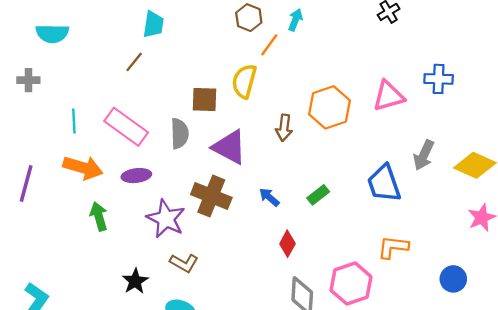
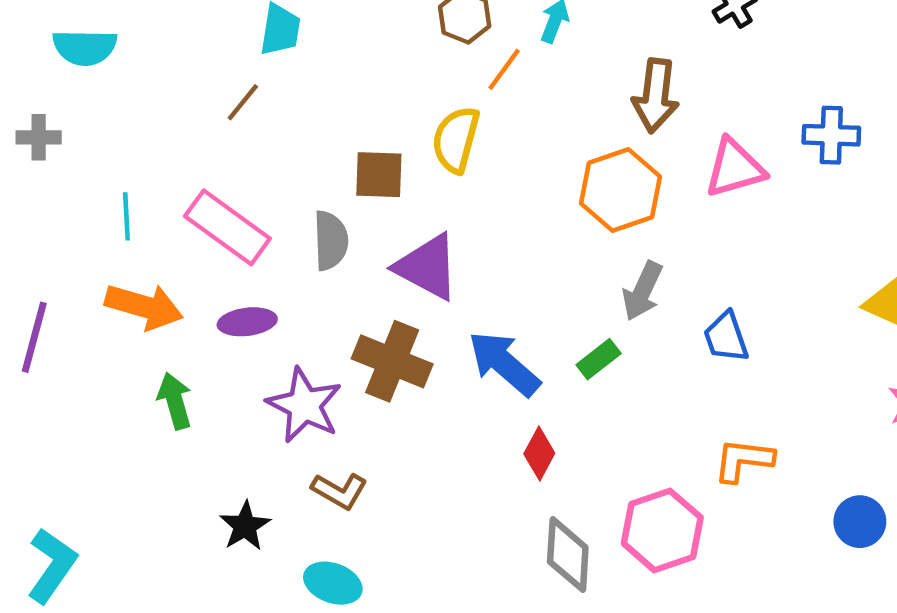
brown arrow: (284, 128) -> (656, 96), moved, size x1.4
gray arrow: (424, 155) -> (642, 291), moved
blue trapezoid: (384, 183) -> (726, 337), size x0.7
blue arrow: (269, 197) -> (504, 364), size x1.8

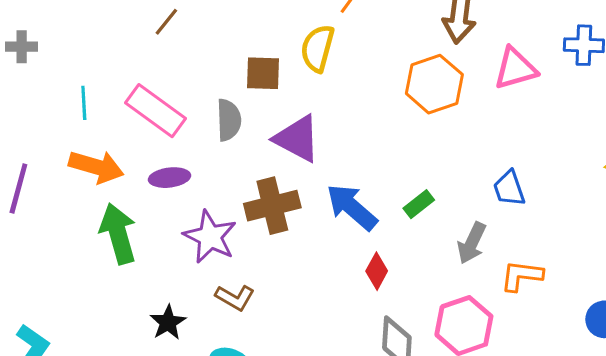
gray arrow: (642, 291) -> (472, 243), moved
brown cross: (392, 361) -> (272, 206), turned -36
green arrow: (175, 401) -> (118, 234), size x1.5

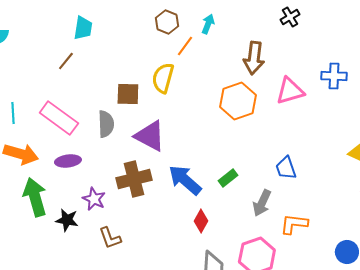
purple star: (210, 237) -> (94, 199), size x0.7
brown L-shape: (235, 298) -> (110, 238), turned 40
black star: (168, 322) -> (67, 220), moved, turned -30

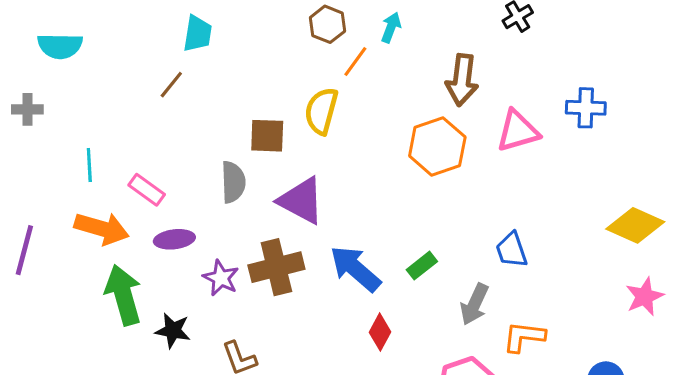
pink rectangle: (59, 118) -> (147, 190), moved, size x0.6
purple star: (94, 199) -> (221, 278), moved

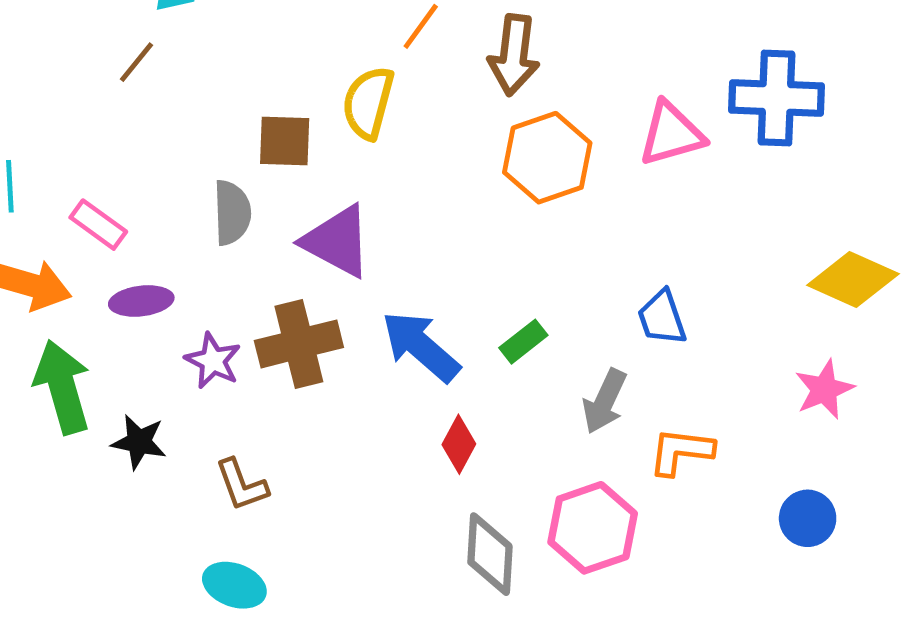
brown arrow: (462, 80) -> (514, 55), moved
blue cross: (586, 108) -> (777, 98), size x1.5
pink star: (645, 297) -> (824, 389), moved

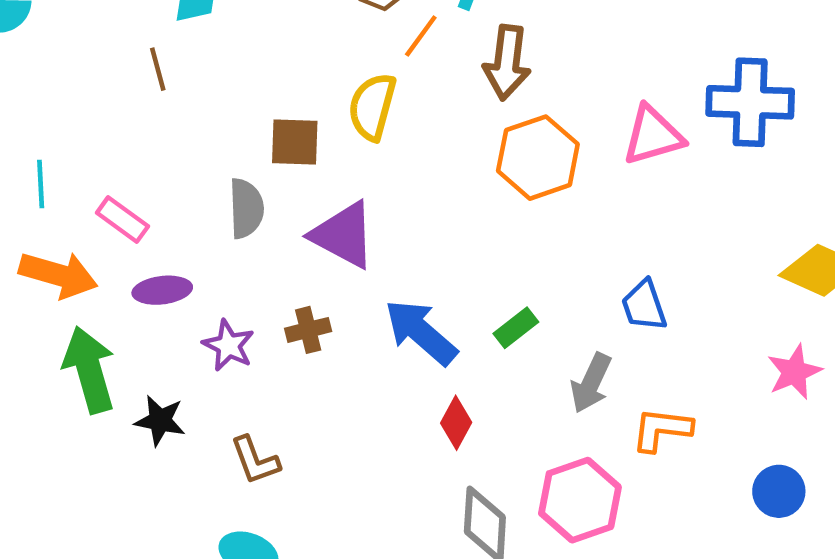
brown line: (137, 62) -> (158, 69), turned -54
brown cross: (299, 344) -> (308, 330), size x0.6

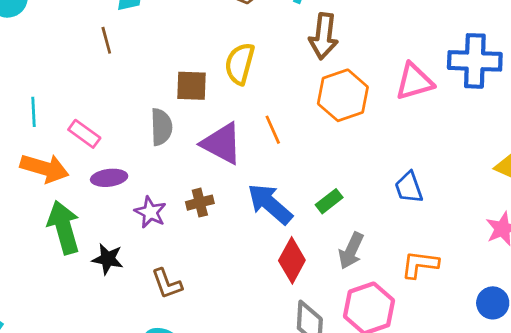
orange line: (421, 36) -> (273, 130), moved, turned -60
gray arrow: (591, 383) -> (351, 251), moved
red diamond: (456, 423) -> (292, 260), size x1.4

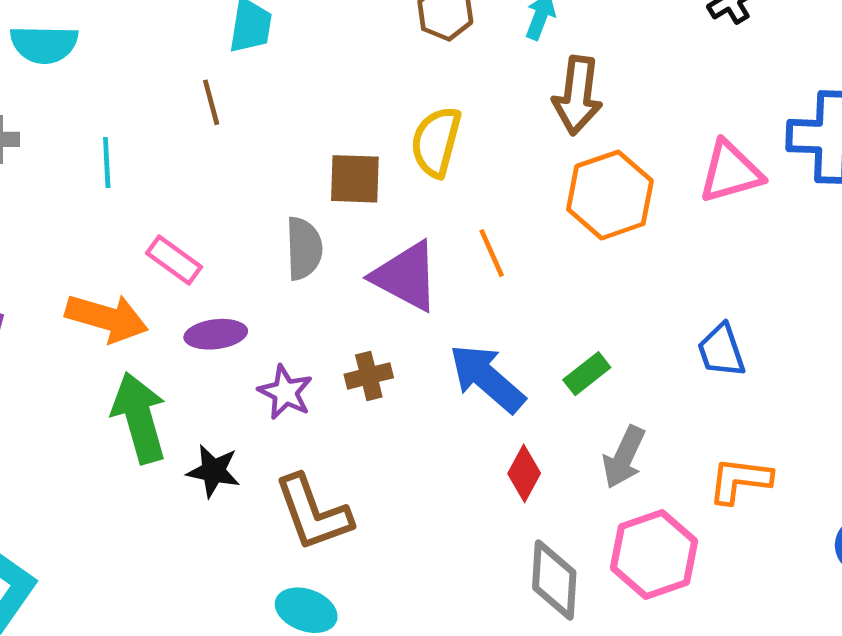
cyan line: (33, 112) -> (107, 163), moved
red diamond: (292, 260) -> (524, 473), size x0.7
brown L-shape: (167, 284) -> (313, 513), size x1.5

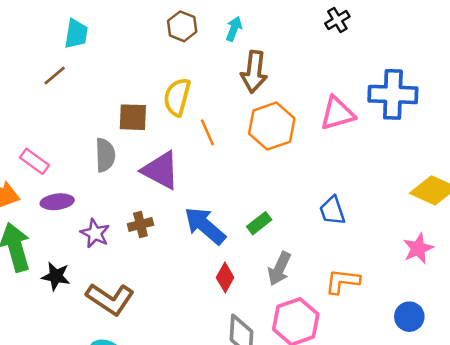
brown line: (211, 102) -> (55, 76), turned 65
orange line: (492, 253) -> (207, 132), moved
brown L-shape: (313, 513) -> (110, 299), turned -36

